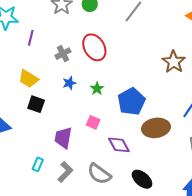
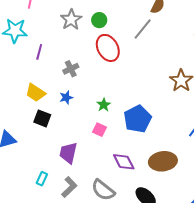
red ellipse: (94, 47) -> (108, 48), moved
blue star: (69, 83) -> (66, 97), moved
pink square: (93, 122) -> (99, 130), moved
brown ellipse: (156, 128) -> (163, 161), moved

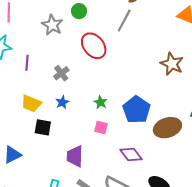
green circle: (99, 20) -> (79, 11), moved
brown ellipse: (163, 161) -> (167, 128), moved

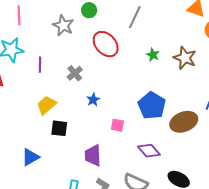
blue star: (62, 102) -> (93, 100), moved
green star: (101, 102) -> (153, 55), moved
yellow trapezoid: (31, 103) -> (46, 105), turned 120

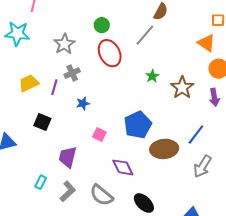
green circle: (89, 10) -> (102, 25), moved
gray star: (63, 25) -> (64, 44), moved
purple line: (40, 65) -> (54, 87), moved
yellow trapezoid: (46, 105) -> (29, 83), moved

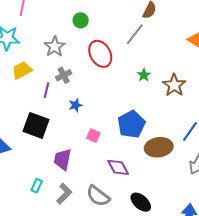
green circle: (102, 25) -> (81, 20), moved
yellow trapezoid: (29, 83) -> (22, 70), moved
black square: (42, 122) -> (36, 125), size x1.5

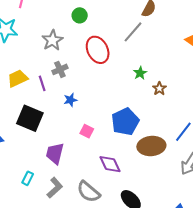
yellow trapezoid: (22, 70) -> (18, 78), moved
brown star: (174, 85) -> (159, 89), moved, size x0.6
purple line: (47, 90) -> (42, 83), turned -35

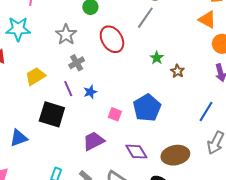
purple line: (42, 83) -> (68, 89), moved
pink square: (87, 131) -> (115, 114), moved
brown ellipse: (151, 146) -> (175, 155), moved
purple trapezoid: (55, 153) -> (94, 141), moved, turned 55

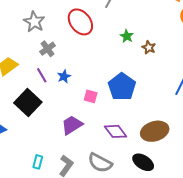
black square: (52, 114) -> (28, 103), turned 32

